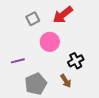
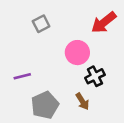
red arrow: (63, 15) -> (104, 22), moved
pink circle: (50, 42) -> (77, 53), moved

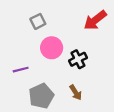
pink circle: (77, 53) -> (52, 48), moved
black cross: (95, 76) -> (78, 59), moved

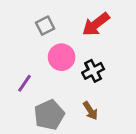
red arrow: (95, 20) -> (96, 24), moved
purple line: (21, 70) -> (24, 83), turned -42

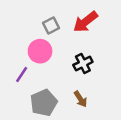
gray square: (45, 26) -> (51, 25), moved
pink circle: (62, 57) -> (40, 51), moved

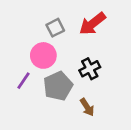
gray pentagon: (44, 103) -> (58, 86), moved

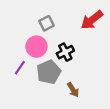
red arrow: (92, 24) -> (92, 20), moved
black cross: (90, 69) -> (65, 52), moved

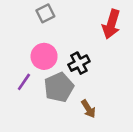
red arrow: (92, 20) -> (111, 24), turned -35
gray square: (46, 23) -> (45, 13), moved

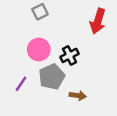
purple line: (24, 82) -> (21, 84), moved
brown arrow: (88, 109) -> (78, 96), turned -49

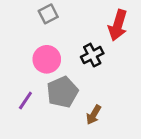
black cross: (69, 55) -> (92, 55), moved
brown arrow: (78, 96) -> (94, 115), turned 112

